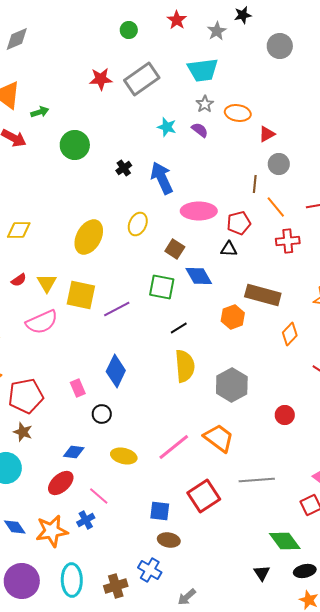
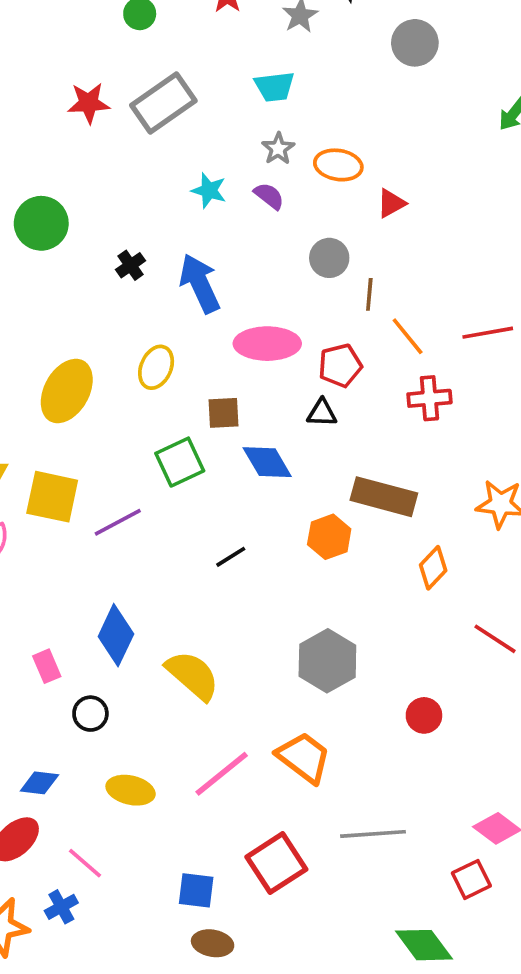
cyan trapezoid: (203, 70) -> (275, 87), size x0.7
gray circle: (279, 164) -> (329, 258), moved
brown square: (175, 249) -> (223, 413), turned -36
green square: (162, 287) -> (180, 462), moved, turned -36
yellow semicircle: (185, 366) -> (193, 675), moved, turned -44

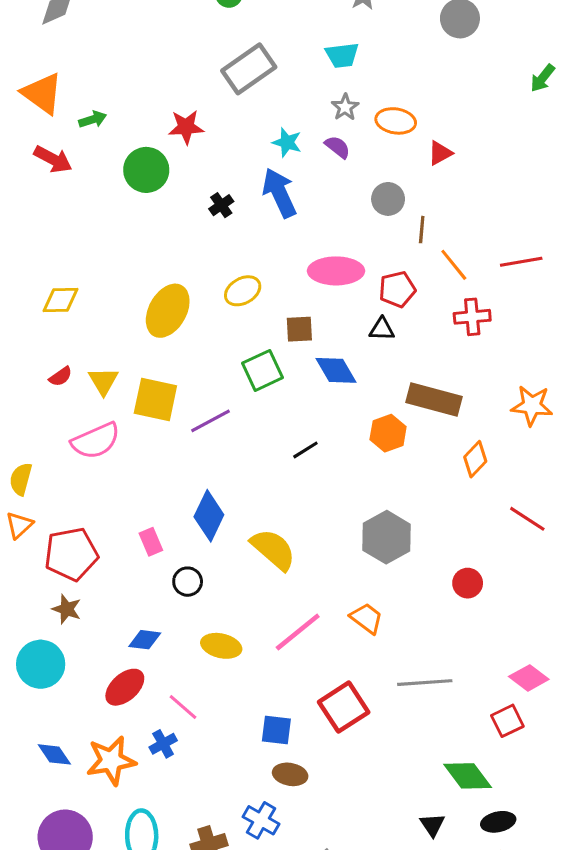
red star: (89, 103) -> (186, 127), moved
blue arrow: (200, 283) -> (279, 193), moved
yellow ellipse: (156, 367) -> (243, 291), turned 36
orange trapezoid: (304, 757) -> (367, 618), size x0.7

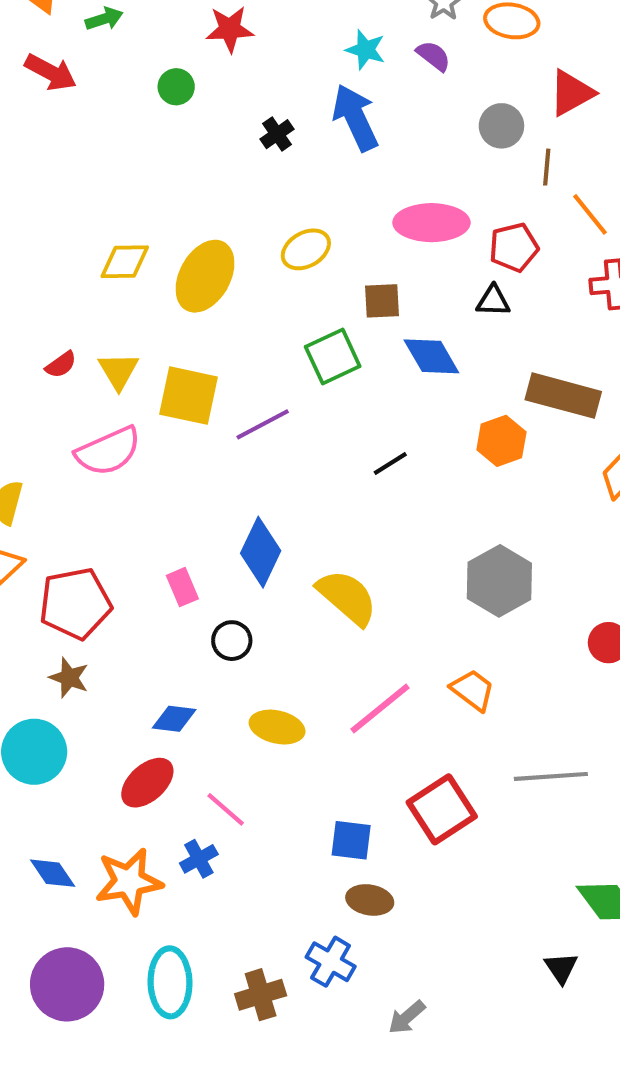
red triangle: (440, 153) -> (571, 93), moved, size x1.4
green circle: (146, 170) -> (176, 87), size x0.6
yellow diamond: (61, 300) -> (125, 262), moved

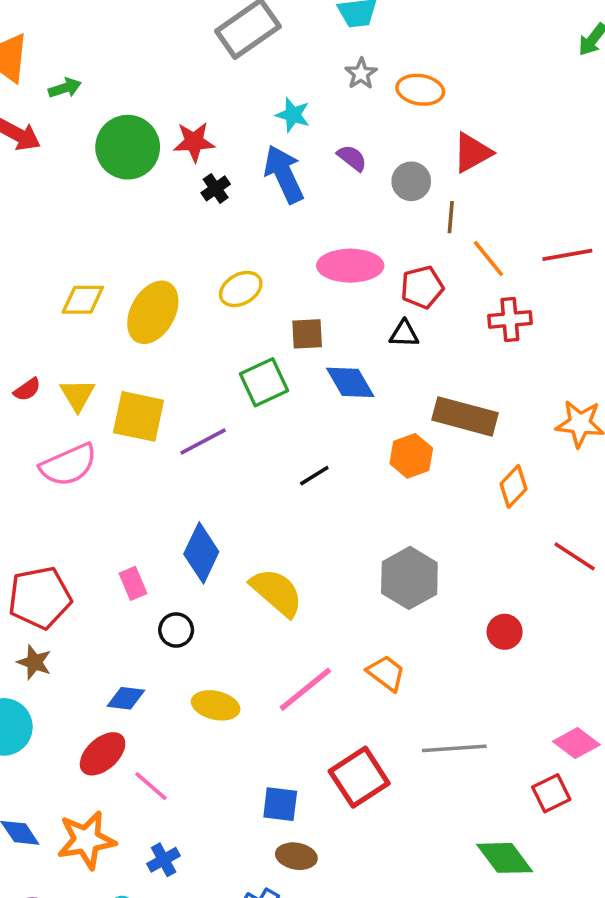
red star: (230, 29) -> (194, 142), moved
purple semicircle: (434, 56) -> (352, 158), moved
green circle: (176, 87) -> (128, 147), size x2.0
pink line: (226, 809) -> (151, 786), moved
blue cross: (199, 859) -> (164, 860), moved

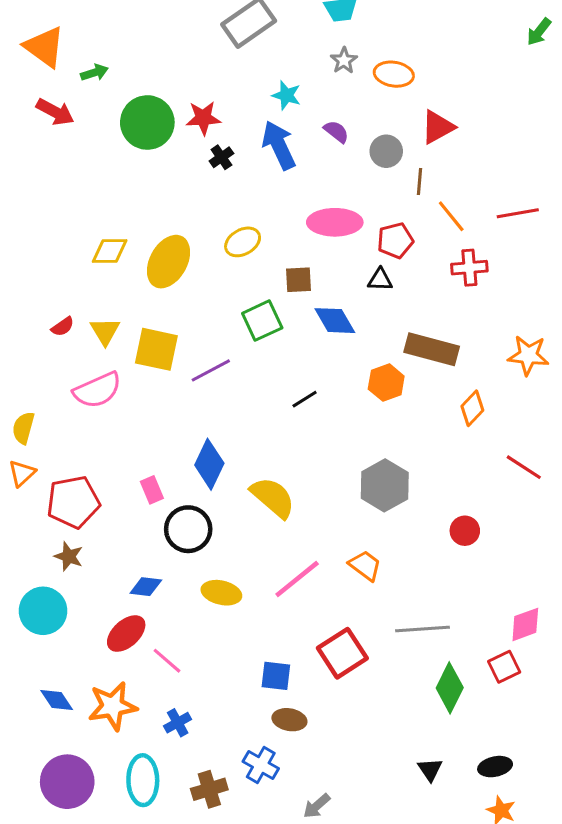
black circle: (176, 630) -> (188, 529), size x1.6
pink diamond: (576, 743) -> (525, 624), turned -57
green diamond: (505, 858) -> (450, 688), moved, turned 63

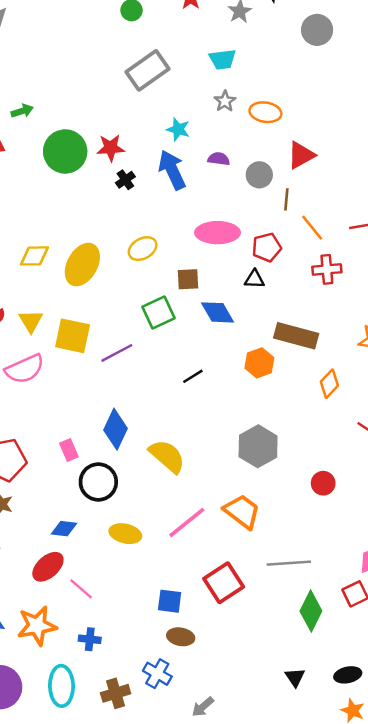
purple semicircle: (336, 132) -> (219, 159), turned -30
orange trapezoid: (365, 565) -> (242, 511), size x1.4
blue cross: (178, 723) -> (90, 639), turned 35

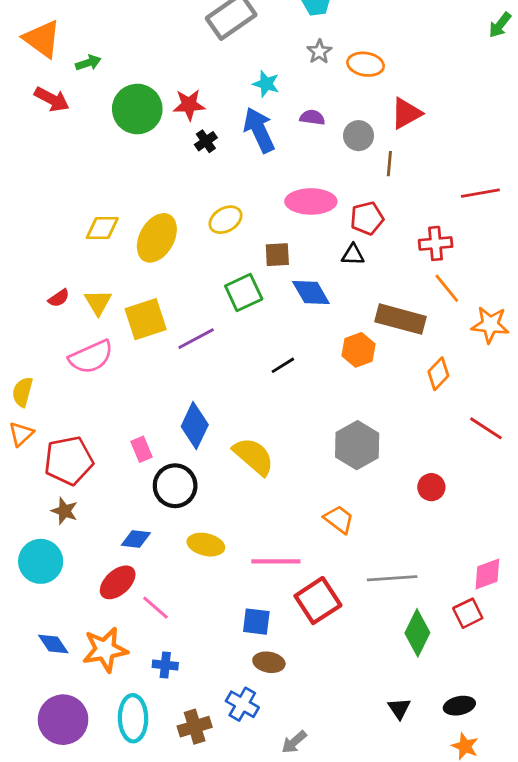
orange line: (312, 228) -> (447, 288), moved
yellow square: (73, 336) -> (146, 319), turned -30
orange trapezoid: (242, 511) -> (339, 519), size x0.7
pink line: (187, 523) -> (276, 561), moved, turned 39

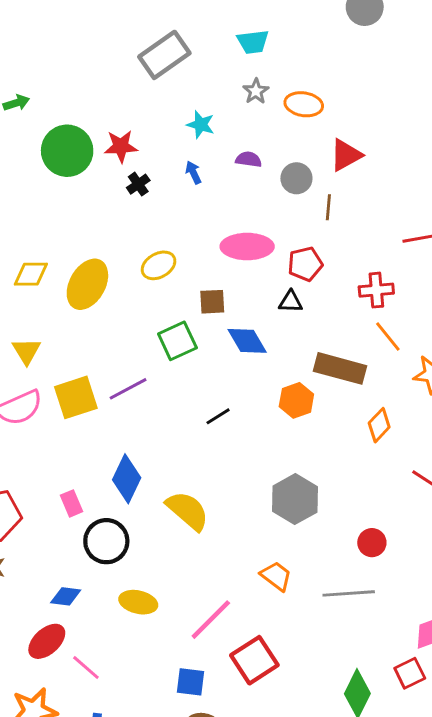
blue arrow: (259, 130) -> (193, 172), size x0.5
yellow square: (146, 319) -> (76, 397), moved
pink line: (276, 561) -> (211, 620), turned -45
gray line: (392, 578) -> (349, 593), moved

